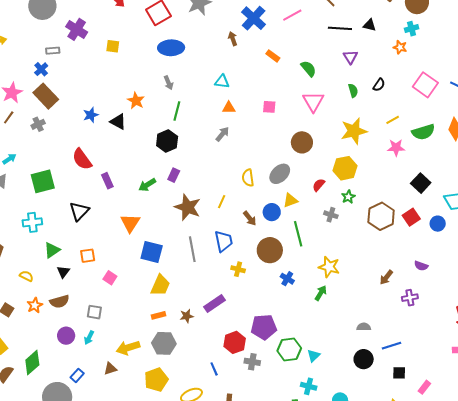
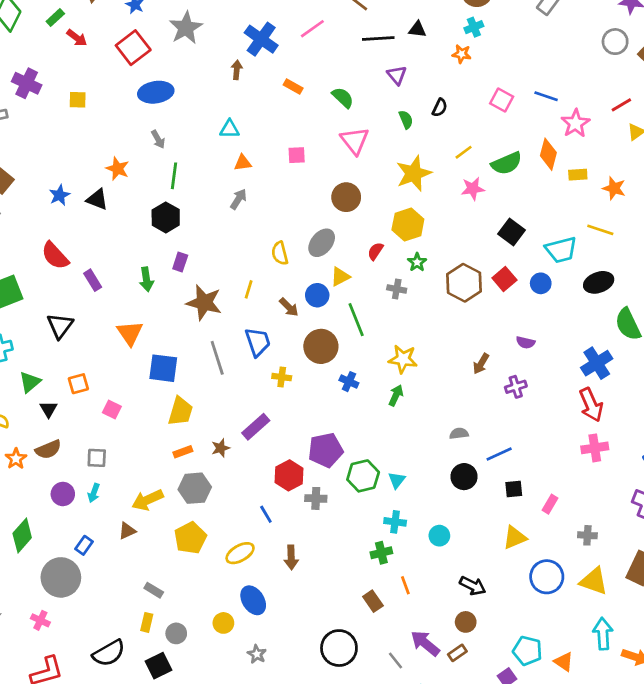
brown arrow: (233, 39) -> (237, 70), turned 32
pink square: (425, 85) -> (502, 100), size x0.7
green arrow: (147, 185) -> (146, 279), turned -60

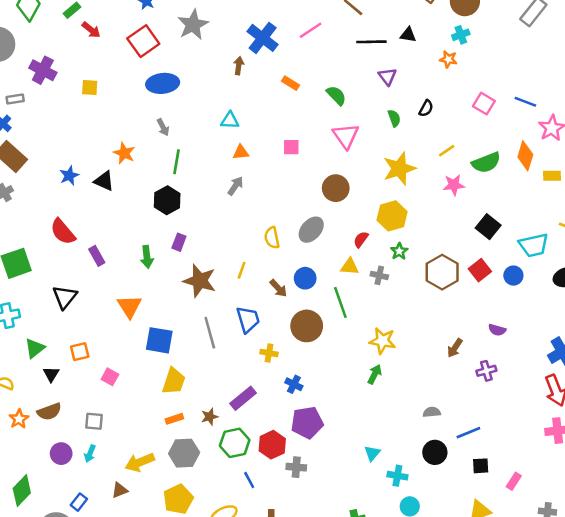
yellow triangle: (340, 277) -> (350, 267), moved, turned 30
blue cross: (349, 382) -> (294, 384), moved
green hexagon: (363, 476) -> (235, 443), moved
cyan cross: (395, 522) -> (397, 476), moved

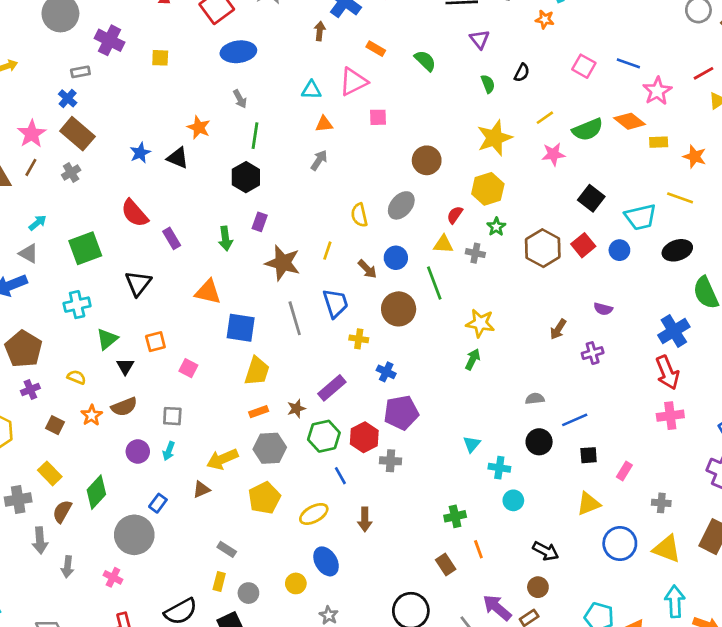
pink triangle: (346, 136) -> (353, 82), moved, turned 40
orange diamond: (525, 156) -> (630, 121), turned -68
orange triangle: (130, 306) -> (208, 292), turned -44

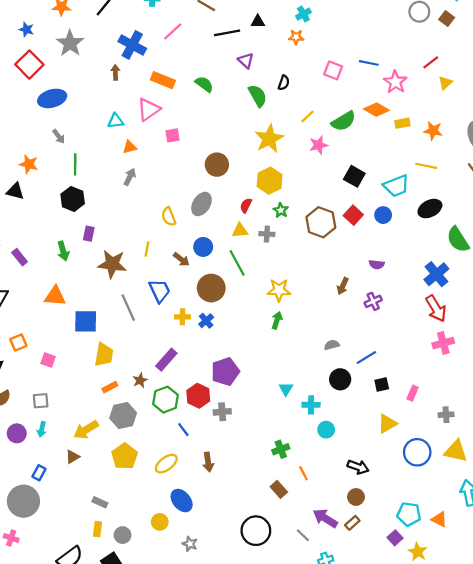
orange rectangle: (376, 49) -> (163, 80), size x1.5
green semicircle: (488, 84) -> (258, 96), size x1.5
blue cross: (386, 372) -> (206, 321), moved, turned 32

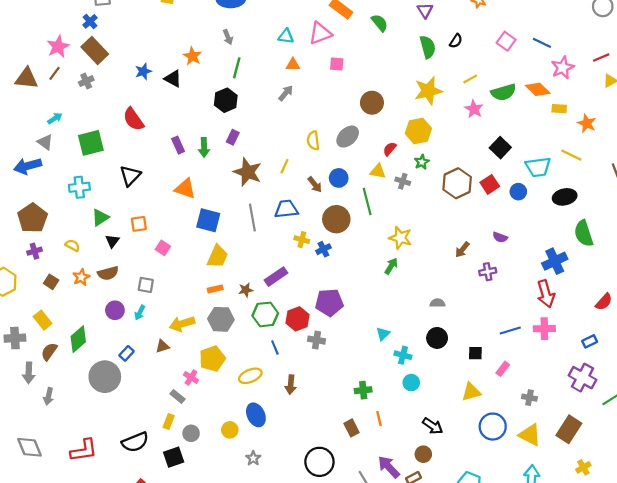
pink star: (319, 145) -> (474, 109), turned 30
purple rectangle: (20, 257) -> (178, 145), moved
blue trapezoid: (160, 291) -> (286, 209), turned -85
blue line: (366, 357) -> (510, 331), moved
pink cross: (11, 538) -> (191, 378), moved

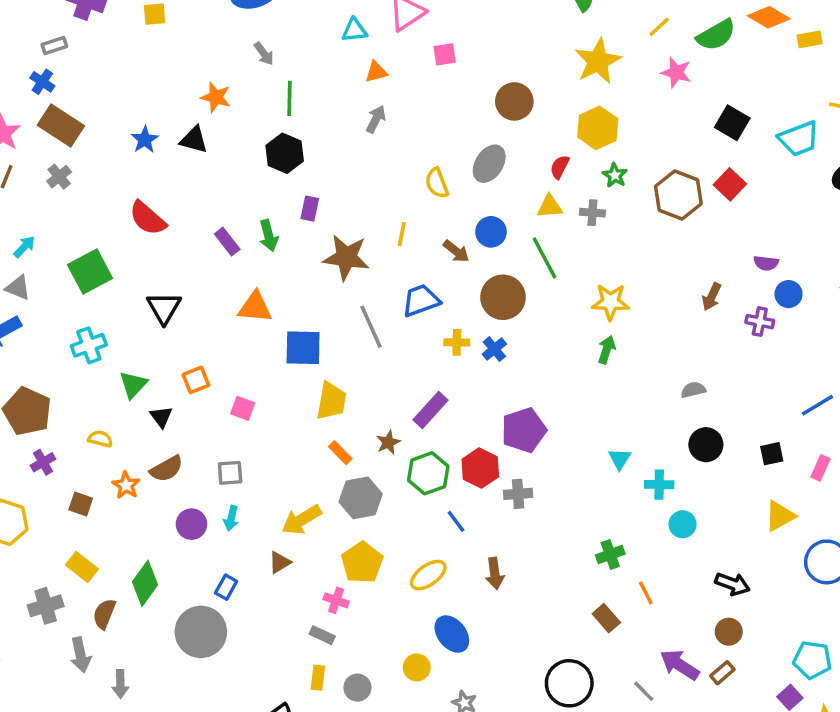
blue circle: (518, 192) -> (789, 294), moved
purple cross: (488, 272) -> (760, 322), turned 35
orange rectangle: (215, 289) -> (340, 453), turned 72

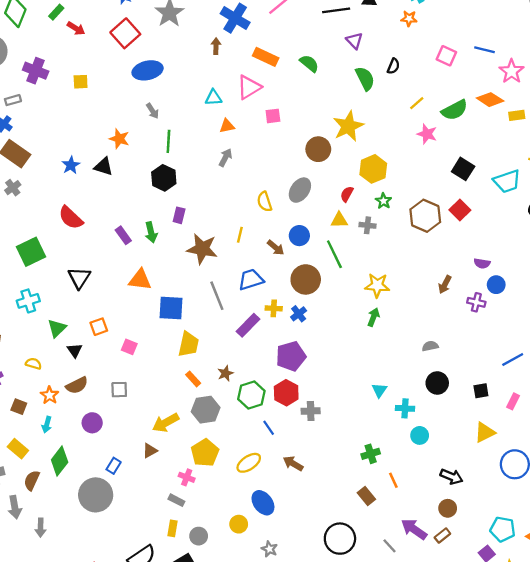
yellow star: (598, 61) -> (348, 126), moved
purple rectangle: (430, 410) -> (248, 325), moved
purple pentagon: (524, 430) -> (291, 356), moved
cyan arrow: (231, 518) -> (47, 425), moved
brown arrow: (495, 573) -> (293, 463), turned 126

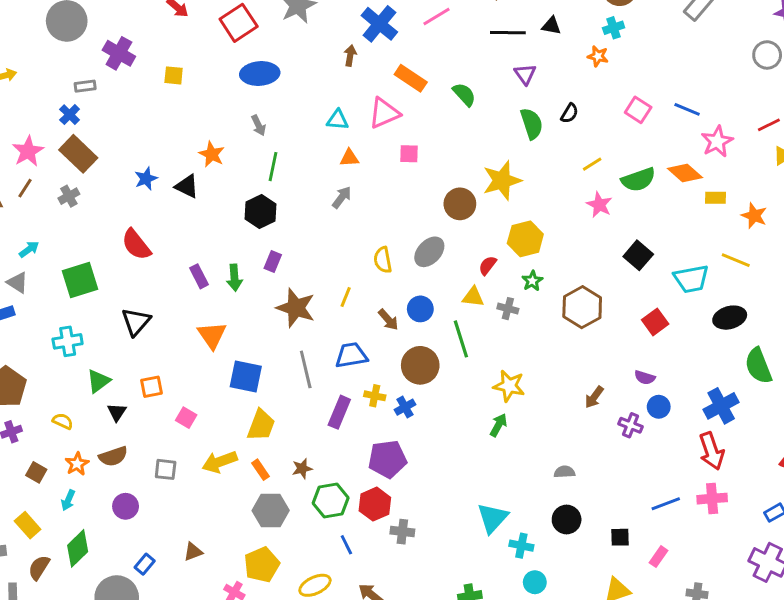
red square: (460, 210) -> (655, 322), moved
orange triangle: (140, 280) -> (212, 335), turned 40
purple rectangle: (248, 325) -> (339, 412), turned -30
cyan triangle: (379, 390) -> (492, 518), size x1.6
yellow arrow: (166, 423) -> (220, 462), moved

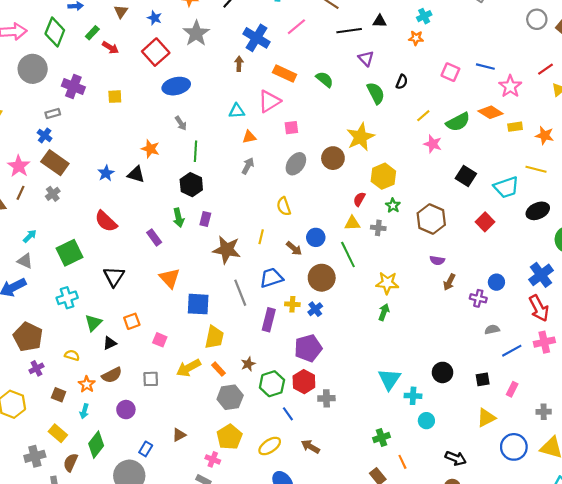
gray ellipse: (429, 252) -> (296, 164), moved
green arrow: (234, 278) -> (178, 218), moved
purple semicircle: (645, 377) -> (437, 260), moved
black triangle: (117, 412) -> (110, 343), turned 40
gray semicircle: (564, 472) -> (492, 330), moved

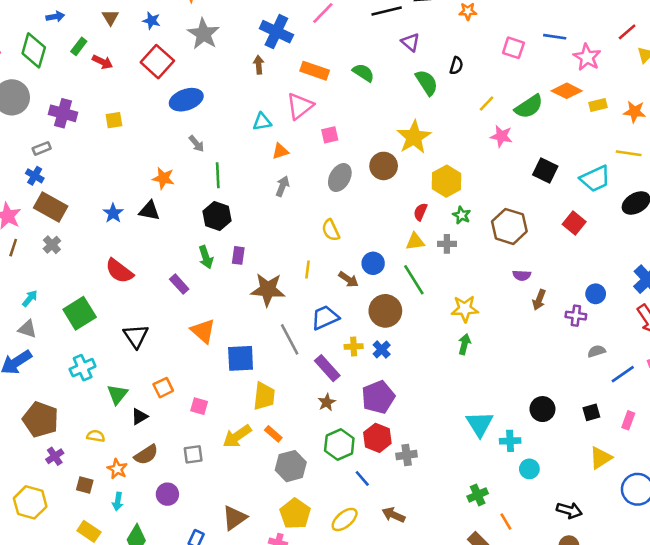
purple rectangle: (269, 320) -> (327, 368), turned -50
brown star: (248, 364) -> (327, 402), moved
brown triangle: (179, 435) -> (234, 518), size x1.5

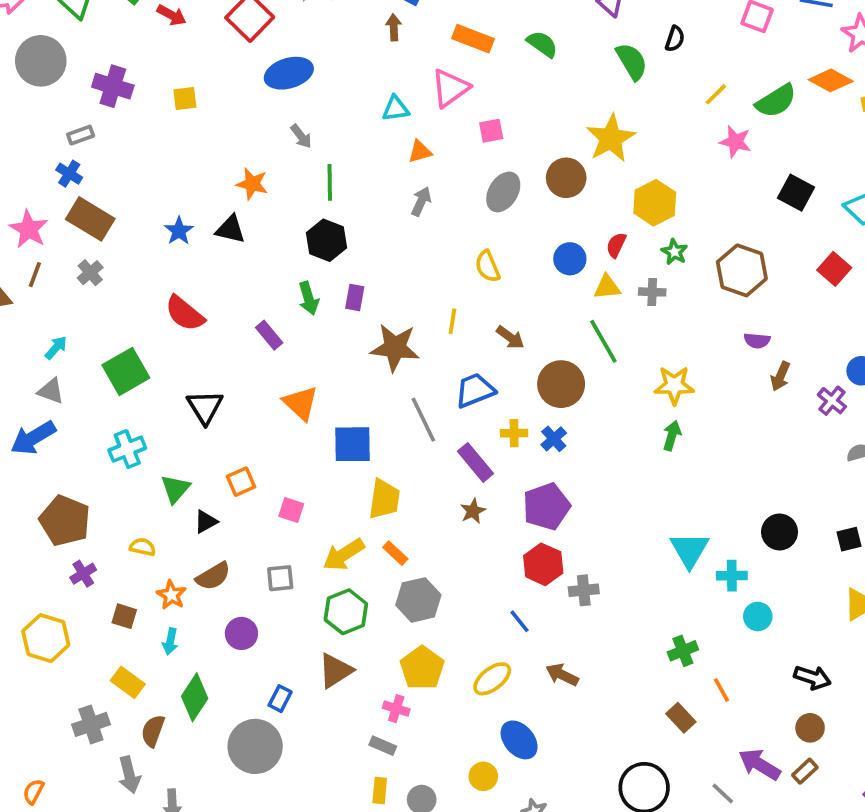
blue circle: (373, 263) -> (570, 259), moved
purple cross: (576, 316) -> (832, 401), turned 30
green hexagon: (339, 445) -> (346, 612), moved

